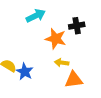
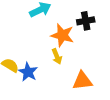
yellow arrow: (62, 63) -> (57, 56), moved, turned -120

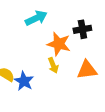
orange triangle: (82, 81) -> (87, 70), moved

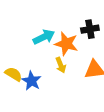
cyan arrow: (36, 18) -> (44, 37), moved

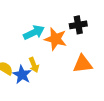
yellow arrow: (61, 65) -> (34, 65), moved

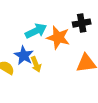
blue star: (22, 75) -> (24, 55), moved

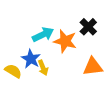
black cross: (82, 23) -> (88, 27), turned -35

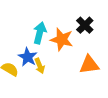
cyan arrow: (43, 35) -> (40, 33), turned -50

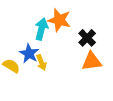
black cross: (85, 25) -> (87, 38), moved
orange star: (62, 39) -> (59, 20), moved

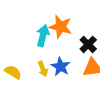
blue star: (29, 54) -> (61, 67), moved

